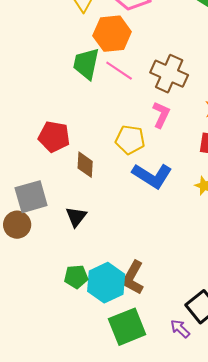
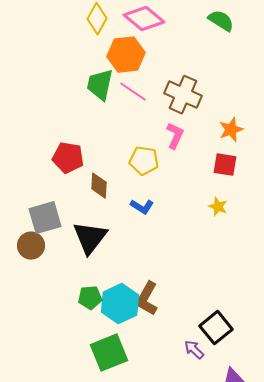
blue L-shape: (152, 176) -> (142, 207), moved, size x0.6
black triangle: (76, 217) -> (90, 238), size x1.6
green square: (127, 327) -> (109, 353), moved

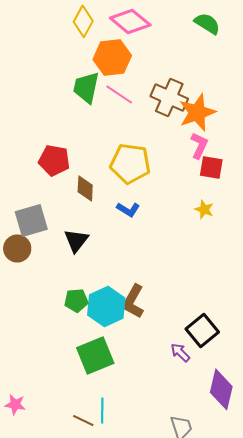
orange star: (231, 130) -> (197, 112), moved, size x1.5
pink L-shape: (175, 136) -> (199, 145), moved
yellow pentagon: (144, 161) -> (130, 163), size x1.4
black triangle: (90, 238) -> (76, 240), size x0.7

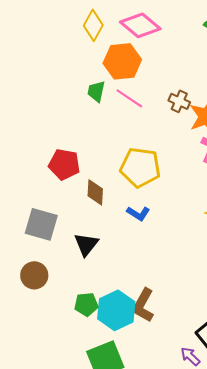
green trapezoid: (86, 87) -> (96, 91), size x0.7
brown cross: (169, 97) -> (179, 101), size x0.6
gray square: (31, 220) -> (41, 224), turned 32
brown circle: (17, 248) -> (34, 275), moved

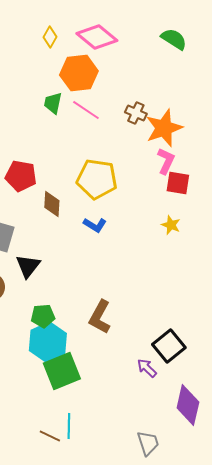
yellow diamond: (93, 25) -> (50, 37), size x0.7
black triangle: (86, 244) -> (28, 266), moved
cyan hexagon: (116, 310) -> (48, 342), moved

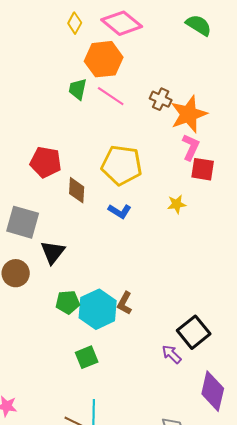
yellow star: (171, 225) -> (177, 204), moved, turned -30
brown L-shape: (100, 317) -> (125, 303), size x0.7
cyan hexagon: (48, 342) -> (98, 309), moved
green square: (62, 371) -> (87, 357), size x0.6

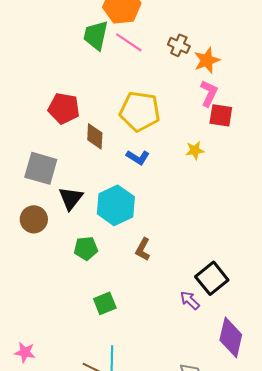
green trapezoid: (78, 89) -> (96, 35), size x1.4
orange star: (189, 114) -> (207, 60), size x0.7
cyan hexagon: (98, 309) -> (116, 205), moved

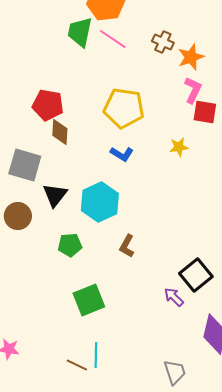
brown diamond: (95, 136) -> (60, 132), moved
green square: (105, 303) -> (89, 300), size x1.4

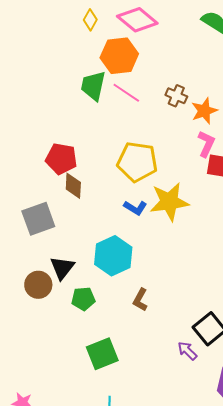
yellow star: (179, 147) -> (169, 202), moved, size x2.0
gray square: (25, 165) -> (38, 219), turned -36
black triangle: (55, 195) -> (62, 268), moved
brown circle: (18, 216) -> (38, 285), moved

